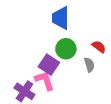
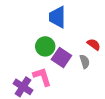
green circle: (66, 49) -> (45, 46), moved
purple square: (49, 65) -> (61, 58), moved

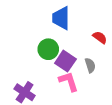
red semicircle: (94, 44) -> (100, 37), moved
pink L-shape: (42, 77) -> (69, 81), moved

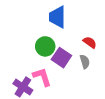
red semicircle: (100, 37) -> (90, 42), moved
pink L-shape: (69, 81) -> (42, 77), moved

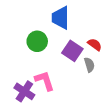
green circle: (45, 46) -> (37, 41), moved
purple square: (61, 58) -> (72, 51), moved

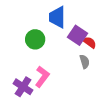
purple square: (72, 51) -> (78, 35), moved
pink L-shape: (45, 81) -> (42, 77), turned 55

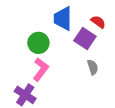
red semicircle: (90, 42) -> (98, 22), moved
pink L-shape: (42, 77) -> (41, 69), moved

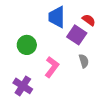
green circle: (38, 43) -> (27, 45), moved
pink L-shape: (41, 69) -> (52, 67), moved

